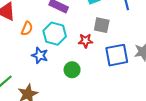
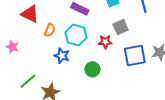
gray square: (102, 25) -> (121, 27), turned -35

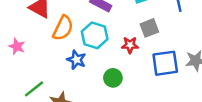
orange semicircle: (50, 30) -> (63, 28), size x1.5

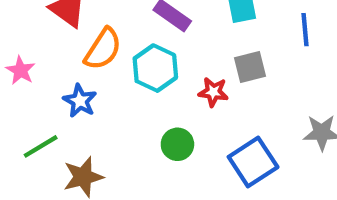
blue star: (76, 60) -> (80, 101), moved
blue square: (165, 63) -> (253, 162), moved, turned -32

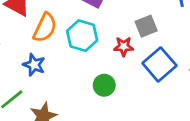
blue square: (253, 162) -> (159, 64), moved

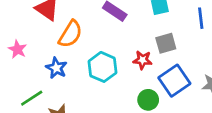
cyan hexagon: (82, 36) -> (103, 67), moved
green circle: (104, 85) -> (148, 100), moved

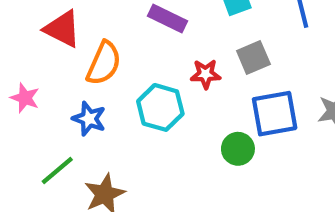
red star: (143, 60) -> (206, 74), moved
blue square: (174, 81) -> (275, 114), turned 32

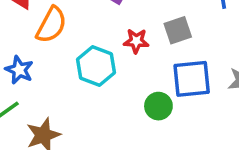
blue star: (89, 119) -> (19, 70), moved

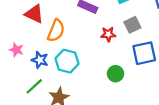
cyan hexagon: (96, 66) -> (67, 61), moved
green circle: (158, 106) -> (115, 74), moved

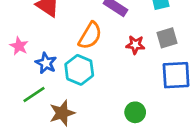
orange semicircle: (56, 31) -> (90, 36), moved
green circle: (115, 74) -> (135, 112), moved

